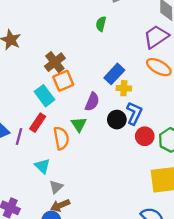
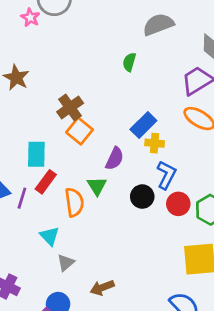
orange square: (63, 81) -> (80, 131), turned -30
cyan rectangle: (45, 96) -> (36, 154), moved, turned 36
black circle: (117, 120) -> (142, 197), moved
brown arrow: (60, 205) -> (102, 288), moved

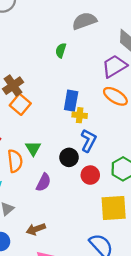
blue rectangle: (143, 125) -> (71, 101), turned -36
purple semicircle: (115, 159) -> (44, 182), moved
red circle: (178, 204) -> (90, 175), moved

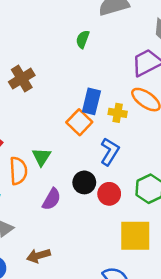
orange square: (20, 104) -> (79, 122), moved
yellow cross: (80, 115) -> (118, 113), moved
black circle: (69, 157) -> (84, 182), moved

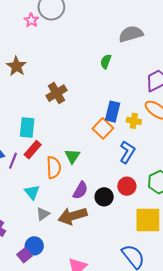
black circle: (84, 182) -> (104, 197), moved
brown arrow: (38, 256) -> (73, 216), moved, size x1.5

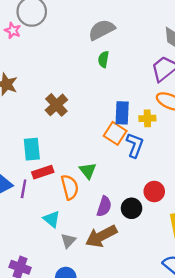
gray semicircle: (131, 34) -> (102, 30), moved
red rectangle: (33, 150) -> (43, 172), turned 42
blue L-shape: (127, 152) -> (135, 145), moved

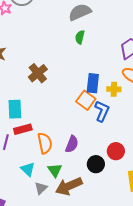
green triangle: (88, 171) -> (55, 170), moved
purple semicircle: (104, 206) -> (72, 144), moved

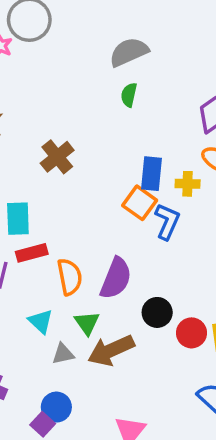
purple semicircle: (72, 144) -> (116, 278), size x1.4
red circle: (116, 151) -> (191, 333), moved
gray triangle: (41, 188) -> (63, 354), turned 32

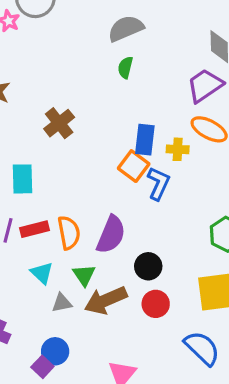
red rectangle: (32, 253) -> (35, 229), moved
red circle: (191, 333) -> (156, 304), moved

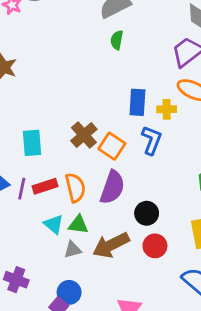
brown cross: (59, 123) -> (84, 135), moved
orange square: (134, 166) -> (112, 146), moved
green triangle: (84, 275) -> (78, 225), moved, turned -45

